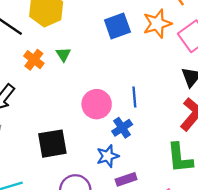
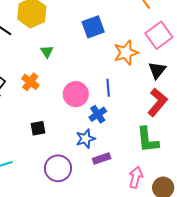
orange star: (157, 24) -> (126, 53), moved
orange cross: (34, 60) -> (30, 82), moved
black square: (52, 144) -> (38, 128), size x0.6

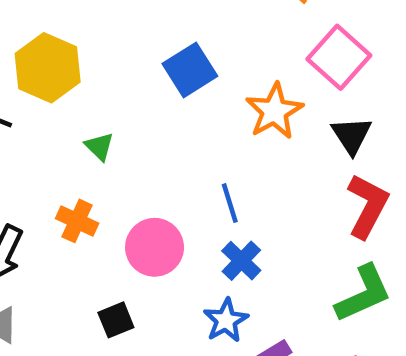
blue line: (108, 88) -> (230, 203), moved
pink circle: (76, 94) -> (155, 247), moved
green L-shape: (148, 140) -> (363, 294), turned -96

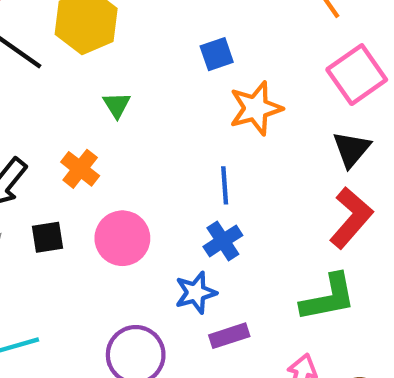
blue square: (190, 70) -> (217, 54), size x0.7
orange star: (274, 111) -> (256, 108), moved
pink circle: (155, 247) -> (122, 238), moved
black square: (116, 320) -> (47, 237), moved

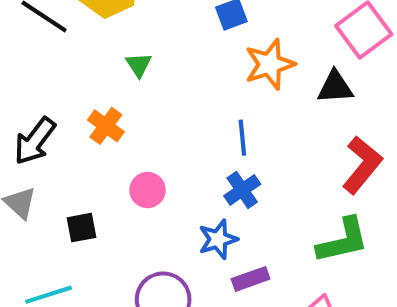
black triangle: (351, 149) -> (335, 87), moved, turned 48
black square: (47, 237) -> (82, 228), moved
pink circle: (122, 238) -> (148, 190), size x0.7

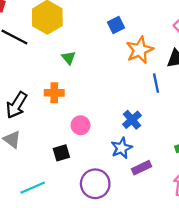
orange cross: (106, 126) -> (54, 93), turned -30
blue line: (242, 138) -> (156, 83), moved
black square: (82, 228) -> (61, 153), moved

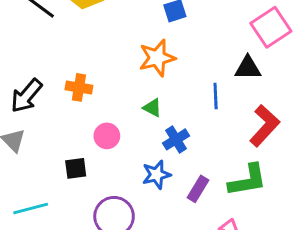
orange star: (140, 50) -> (157, 58), moved
green triangle: (69, 58) -> (152, 108), moved, turned -32
purple rectangle: (142, 168) -> (198, 189), moved, turned -42

